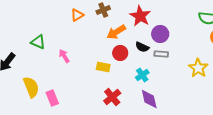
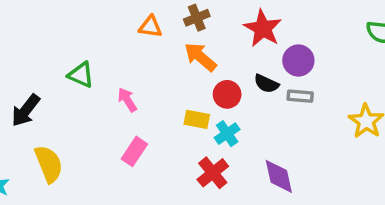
orange triangle: (77, 15) -> (150, 27), turned 40
orange arrow: (116, 32) -> (200, 57), moved, turned 72
cyan cross: (142, 75) -> (227, 134), moved
yellow semicircle: (31, 87) -> (49, 164), moved
pink rectangle: (52, 98) -> (134, 151), moved, turned 56

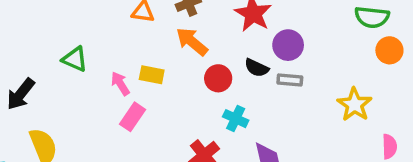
yellow rectangle: (197, 119) -> (152, 75), moved
cyan cross: (227, 134) -> (236, 119), moved, turned -30
pink rectangle: (134, 151) -> (132, 117), moved

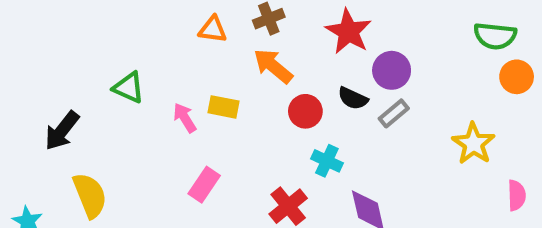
gray rectangle: (290, 80) -> (394, 113), turned -45
pink rectangle: (132, 117) -> (204, 185), moved

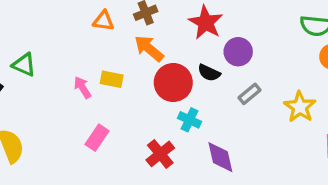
green triangle: (129, 88) -> (24, 65), moved
red circle: (305, 111) -> (173, 83), size x1.5
gray rectangle: (394, 113) -> (250, 94), moved

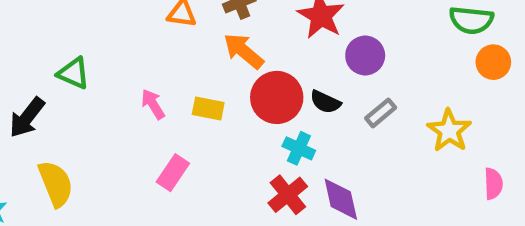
black semicircle: (209, 73) -> (325, 102), moved
yellow rectangle: (112, 79) -> (208, 109), moved
red cross: (160, 154) -> (288, 195), moved

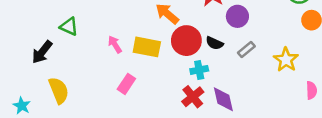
yellow rectangle: (208, 109) -> (147, 47), size x1.5
cyan cross: (299, 148) -> (199, 70), turned -36

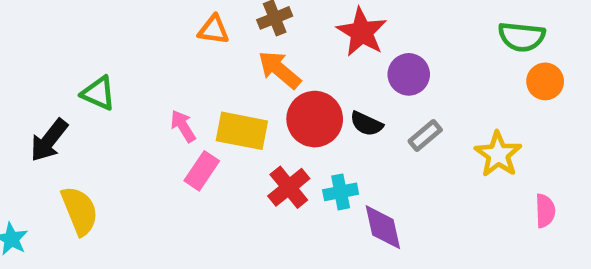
cyan cross: (199, 70) -> (341, 192), moved
pink rectangle: (126, 84) -> (202, 171), moved
red cross: (193, 97) -> (289, 187), moved

